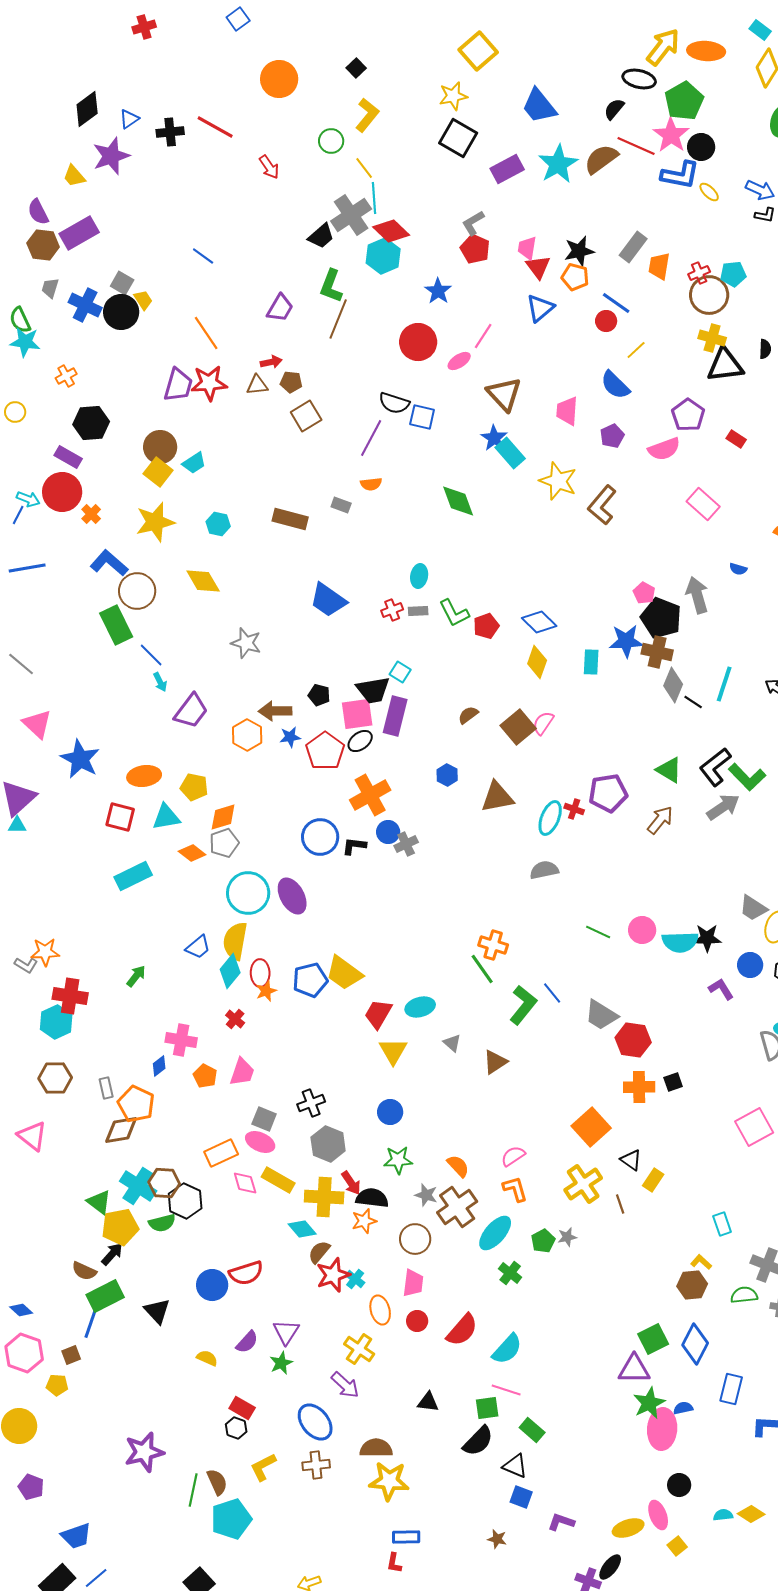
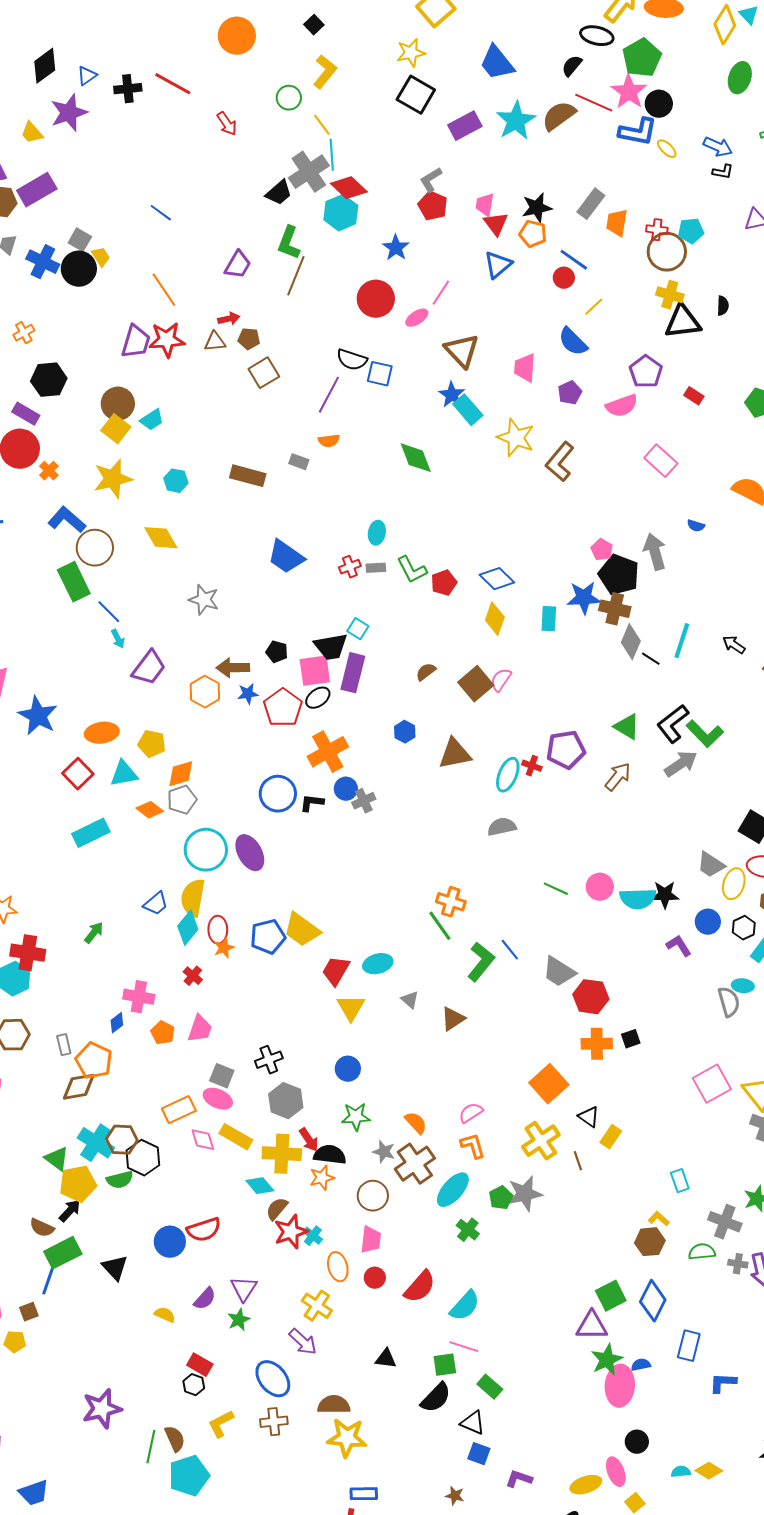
red cross: (699, 273) -> (657, 230), turned 30
red square: (120, 817) -> (78, 774), turned 32
gray star: (567, 1237) -> (525, 1194), size x1.8

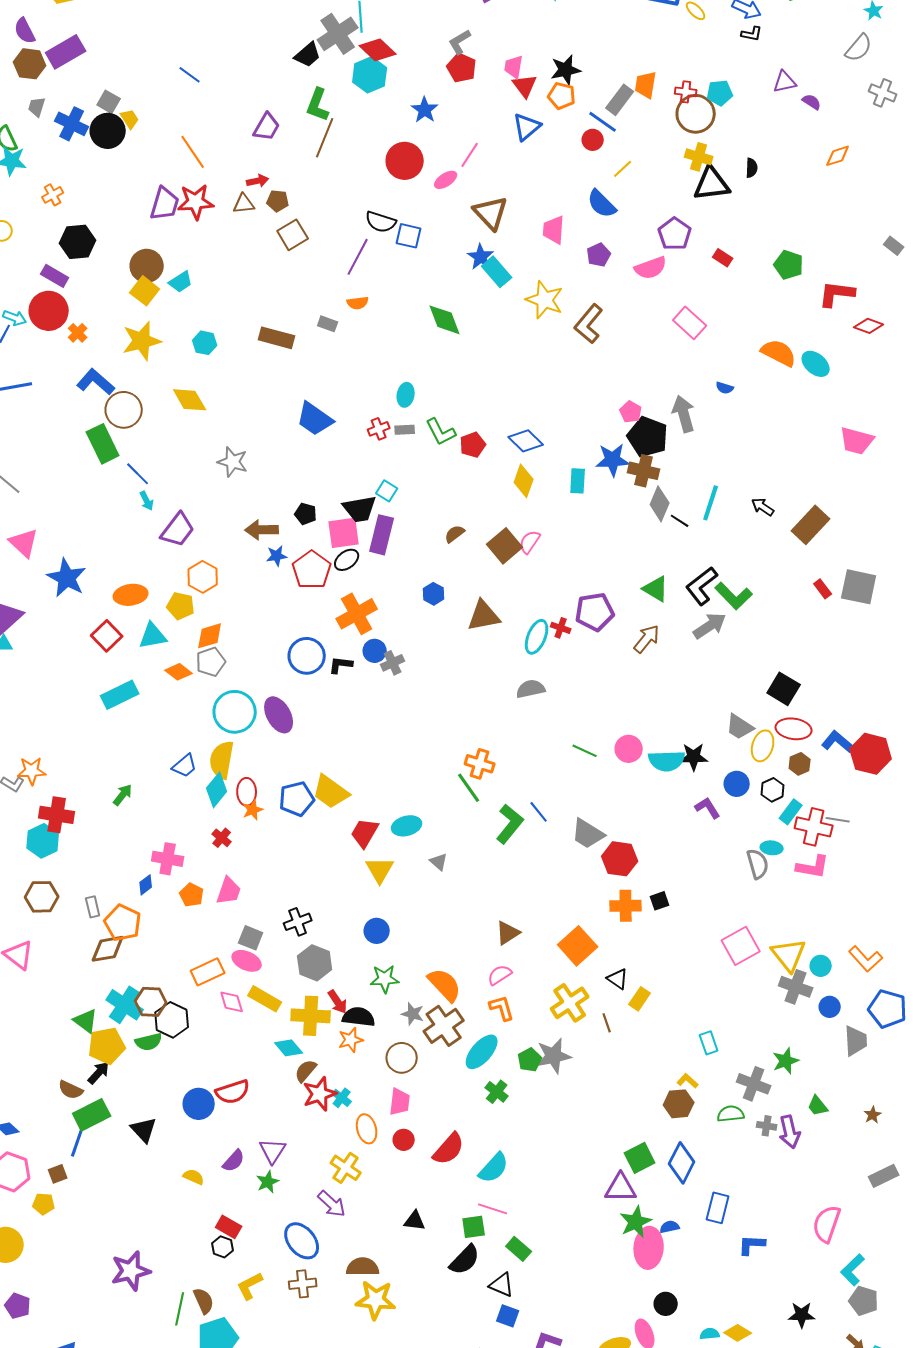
gray rectangle: (591, 204) -> (620, 100), moved
orange hexagon: (205, 692) -> (203, 577), moved
brown triangle: (453, 1019) -> (508, 933), moved
orange semicircle: (416, 1123) -> (445, 985), size x1.5

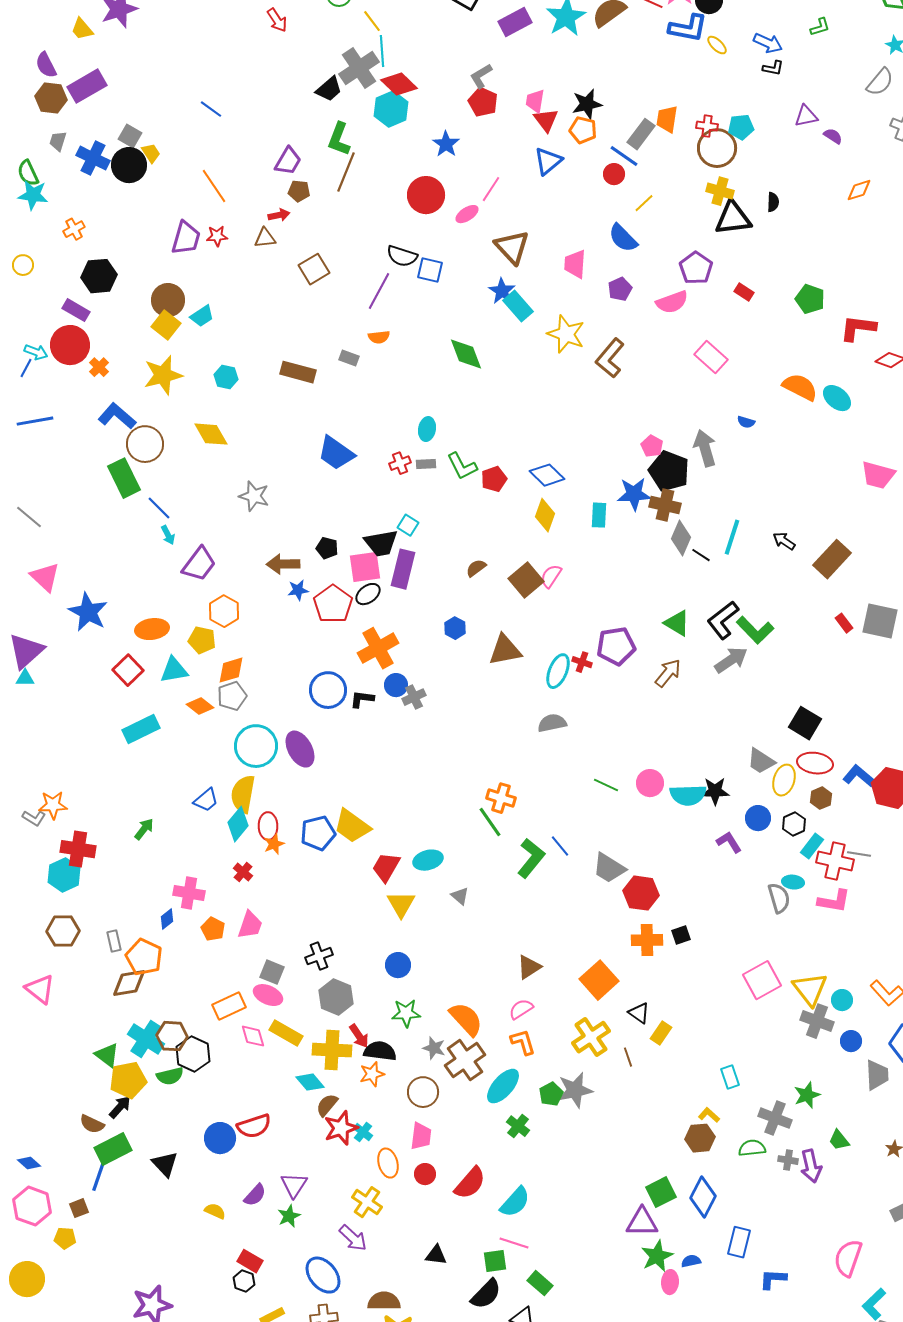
brown pentagon: (278, 201) -> (299, 191), moved
red star: (196, 202) -> (217, 236), size x0.6
pink ellipse: (649, 1248) -> (670, 1282), size x0.6

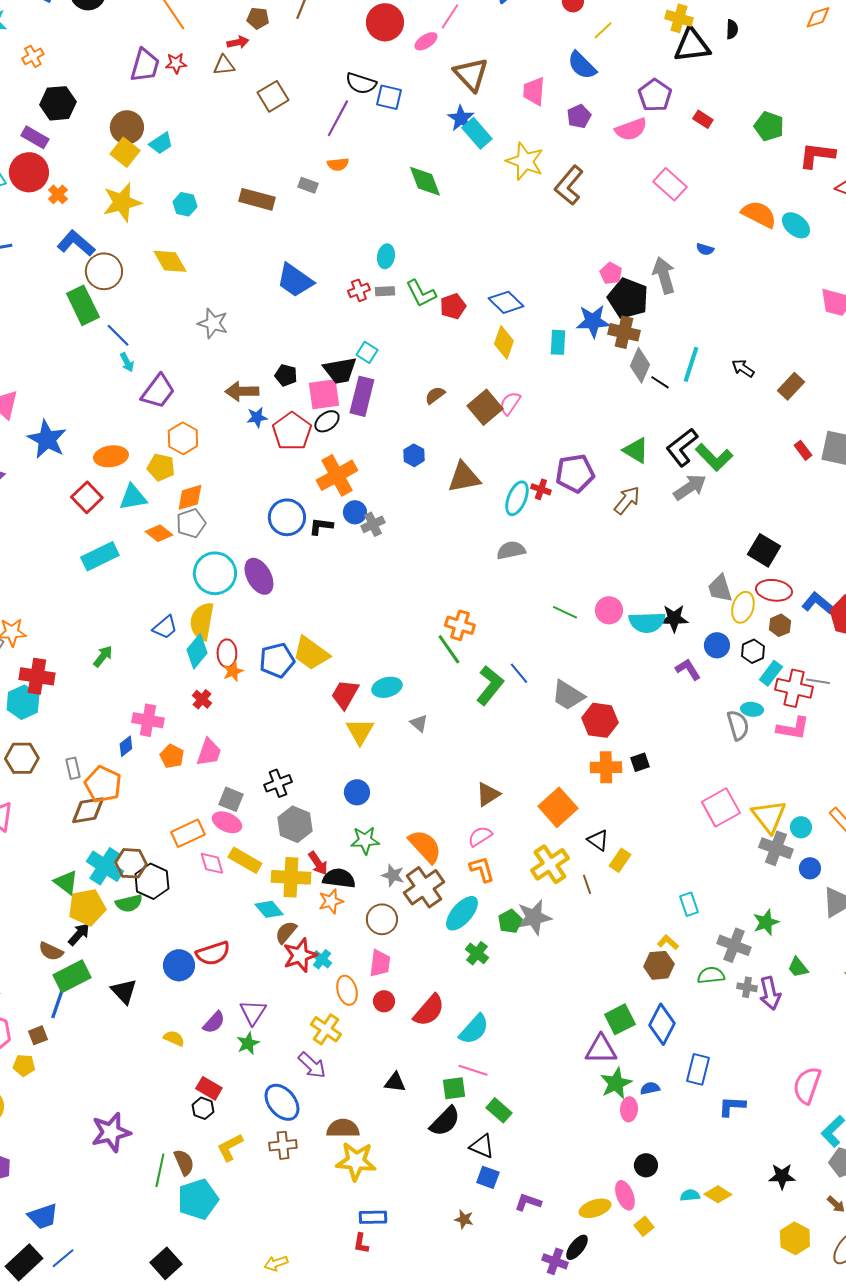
brown rectangle: (832, 559) -> (791, 386), size x0.7
gray trapezoid: (761, 761) -> (720, 588), turned 40

